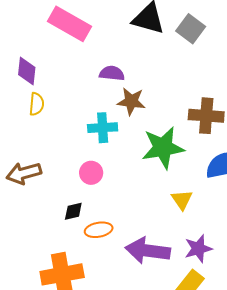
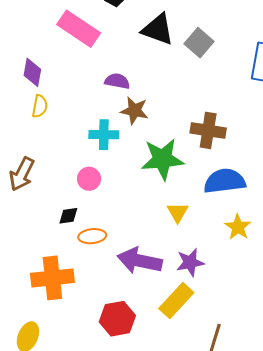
brown arrow: (24, 173) -> (22, 174), turned -52

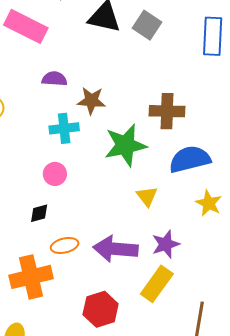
purple semicircle: (117, 81) -> (54, 79), moved
orange ellipse: (92, 236) -> (65, 245), moved

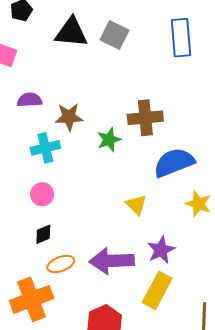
green star: (125, 145) -> (109, 140), moved, size x0.6
black diamond: (39, 213) -> (43, 234), moved

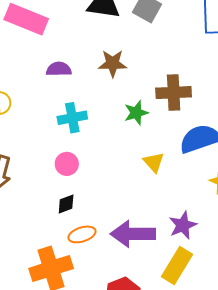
brown star: (69, 117) -> (113, 63), moved
yellow triangle: (136, 205) -> (154, 162), moved

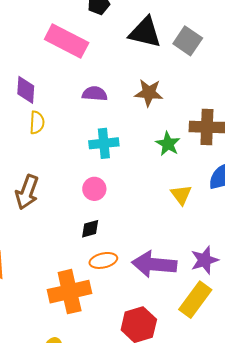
green star: (136, 113) -> (168, 144), turned -30

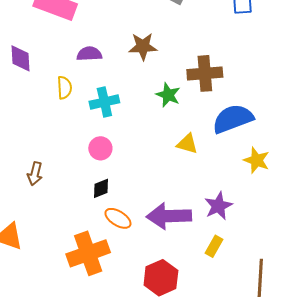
yellow semicircle: (37, 123) -> (64, 88), moved
brown arrow: (27, 192) -> (35, 174), moved, size x0.7
yellow triangle: (181, 195) -> (187, 144), turned -30
orange ellipse: (103, 260) -> (118, 218), turned 52
yellow rectangle: (195, 300) -> (214, 246), size x0.6

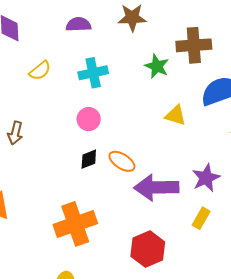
yellow semicircle: (64, 88) -> (40, 71), moved, turned 55
brown arrow: (35, 174) -> (15, 133), moved
orange ellipse: (118, 218) -> (122, 161), moved

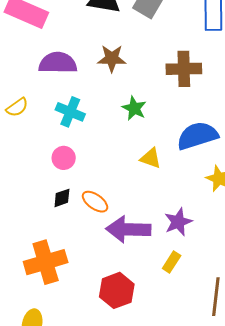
purple semicircle: (78, 24) -> (58, 63), size x1.5
brown cross: (194, 45) -> (184, 69), moved
cyan cross: (93, 73) -> (70, 112), turned 32

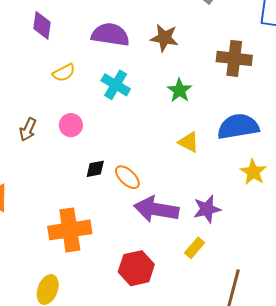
pink circle: (64, 158) -> (71, 125), moved

